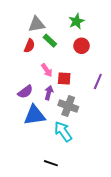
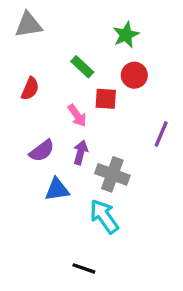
gray triangle: (37, 24) -> (28, 25), moved
red semicircle: (29, 46) -> (30, 89), moved
red square: (64, 78) -> (106, 99), moved
blue triangle: (35, 115) -> (57, 189), size x0.7

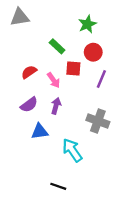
red semicircle: (30, 89) -> (29, 72), moved, turned -147
purple line: (161, 134) -> (101, 79), moved
gray cross: (112, 174) -> (98, 121), moved

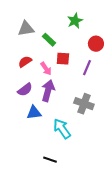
gray triangle: (20, 17) -> (26, 29), moved
red circle: (93, 52) -> (96, 44), moved
purple arrow: (56, 106) -> (48, 91), size x1.5

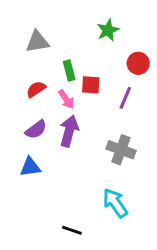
green rectangle: (49, 40) -> (69, 71), moved, turned 32
blue triangle: (34, 113) -> (30, 167), moved
cyan arrow: (62, 129) -> (115, 203), moved

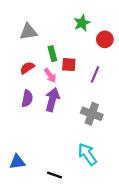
red circle: (138, 63) -> (105, 39), moved
purple semicircle: (36, 130) -> (27, 98), turned -42
blue triangle: (30, 167) -> (17, 162), moved

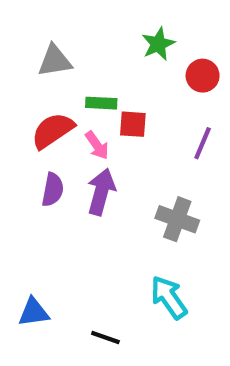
green rectangle: (52, 54) -> (101, 103), turned -72
red semicircle: (27, 68) -> (53, 131), size x1.5
purple line: (95, 74) -> (203, 143), moved

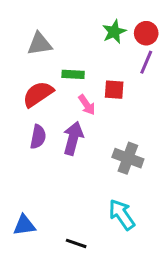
red circle: (203, 76) -> (146, 33), moved
red square: (133, 124) -> (114, 90), moved
purple line: (203, 143) -> (146, 62), moved
pink arrow: (97, 145) -> (87, 105), moved

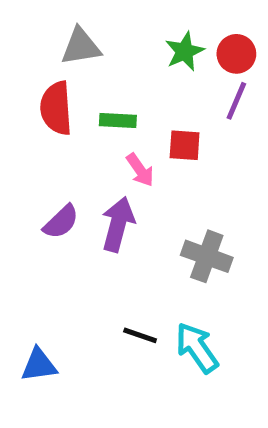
gray triangle: (40, 44) -> (81, 46), moved
red semicircle: (38, 94) -> (56, 108), moved, turned -60
purple semicircle: (38, 137) -> (61, 222), turned 35
black line: (76, 243) -> (140, 335), moved

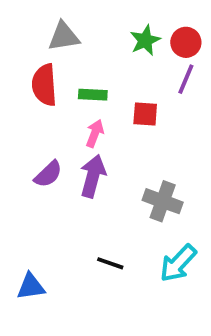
pink arrow: (140, 170) -> (95, 133), moved, turned -124
cyan arrow: (197, 348) -> (178, 263), moved, turned -102

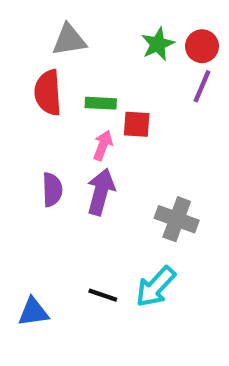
red square: (145, 114) -> (137, 124), moved
purple semicircle: (48, 174) -> (52, 190), turned -48
black line: (110, 263) -> (103, 295), moved
cyan arrow: (178, 263) -> (156, 287), moved

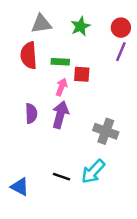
green star: (158, 44) -> (80, 26), moved
blue triangle: (33, 312) -> (20, 187), turned 36

